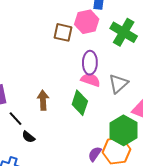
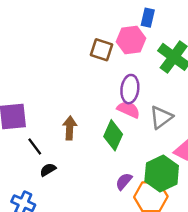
black semicircle: (28, 137) -> (48, 170), turned 104
purple semicircle: (95, 154) -> (124, 181), moved

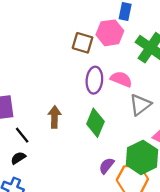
purple ellipse: (130, 89) -> (94, 80), moved
pink semicircle: (129, 109) -> (121, 79), moved
black semicircle: (48, 170) -> (18, 158), moved

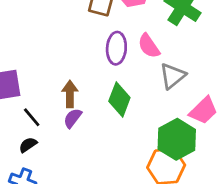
pink semicircle: (121, 79) -> (149, 46), turned -145
purple semicircle: (107, 166) -> (73, 118), moved

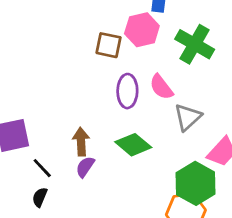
green diamond: (119, 99) -> (133, 145), turned -68
black semicircle: (28, 145) -> (40, 197), turned -30

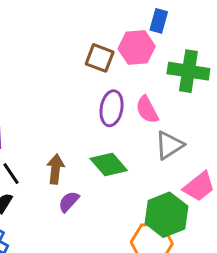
green cross: (195, 44) -> (188, 71), turned -30
brown arrow: (81, 142) -> (55, 169), moved
purple semicircle: (85, 167) -> (69, 202), moved

